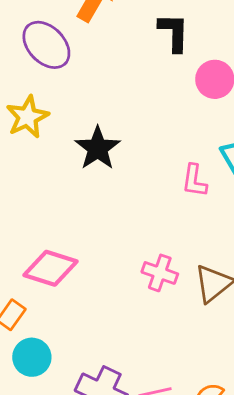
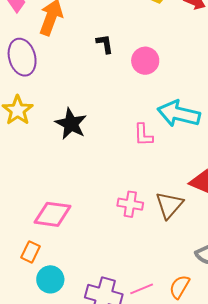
black L-shape: (174, 32) -> (105, 44), moved, size x0.7
purple ellipse: (46, 45) -> (22, 57), turned 39

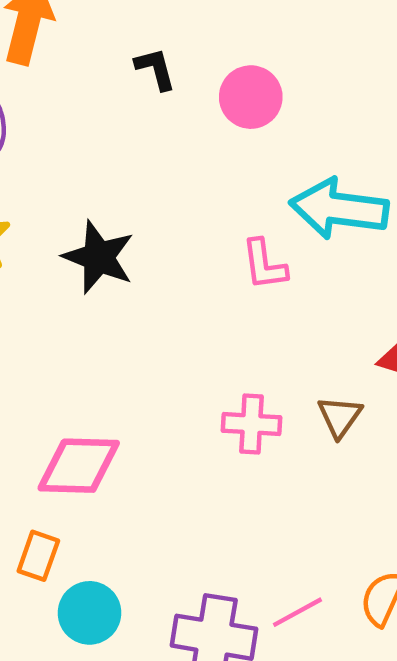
brown triangle: (169, 205) -> (340, 417), size x0.7

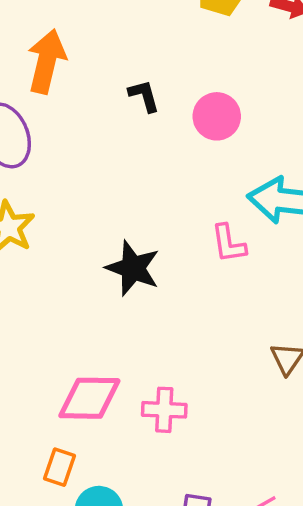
black star: (99, 257) -> (133, 268), moved
pink cross: (251, 424) -> (164, 410), moved

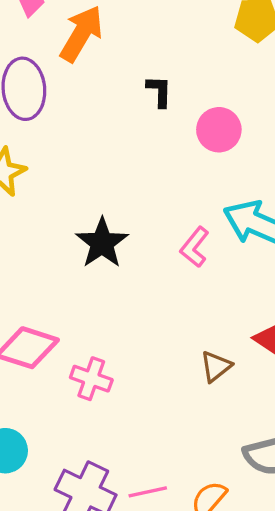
pink L-shape: (229, 244) -> (195, 247), turned 30

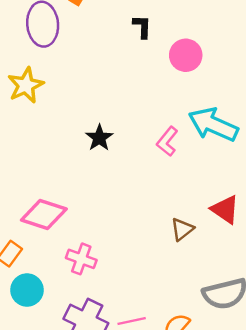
black star: (102, 243) -> (99, 138), size x0.7
pink cross: (91, 379) -> (81, 259), moved

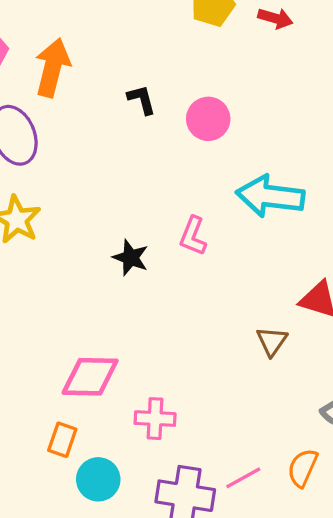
pink L-shape: (167, 141) -> (193, 236), moved

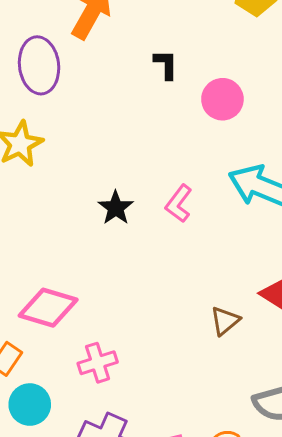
pink cross: (155, 419) -> (98, 363), turned -36

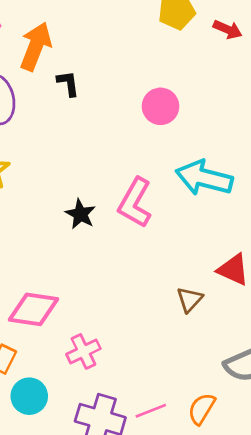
black L-shape: (166, 65) -> (68, 83), moved
pink L-shape: (179, 204) -> (135, 203), size x1.5

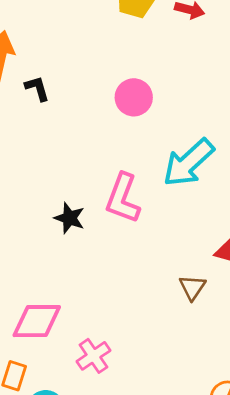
cyan arrow: (204, 178) -> (188, 163), turned -48

